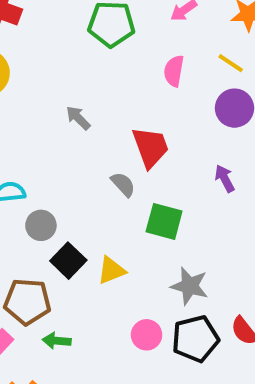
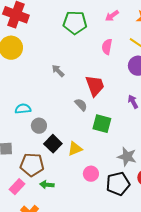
gray star: (190, 286) -> (127, 157), moved
pink circle: (147, 335) -> (91, 174), moved

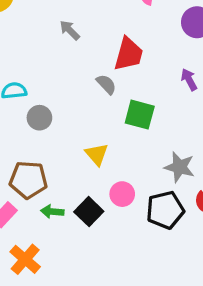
red trapezoid: (95, 86) -> (129, 54), turned 35
black square: (53, 144) -> (89, 212), moved
yellow triangle: (75, 149) -> (97, 154), turned -49

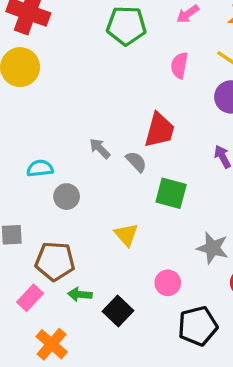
gray arrow: (70, 30) -> (100, 148), moved
pink circle: (122, 194) -> (168, 283), moved
black pentagon: (165, 210) -> (198, 326), moved
black square: (89, 212) -> (118, 311), moved

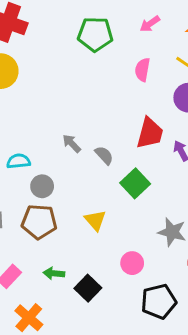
red trapezoid: (159, 130) -> (150, 133), moved
green square: (171, 193) -> (135, 183), turned 32
brown pentagon: (55, 261) -> (39, 222), moved

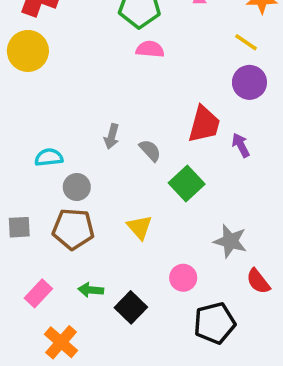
pink semicircle: (142, 70) -> (150, 49), moved, turned 85
gray arrow: (72, 143) -> (112, 136), turned -120

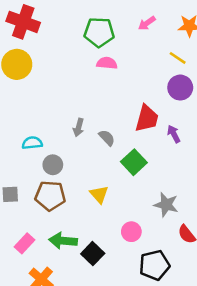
green arrow: (91, 290) -> (63, 241), size x1.5

